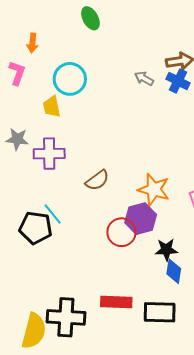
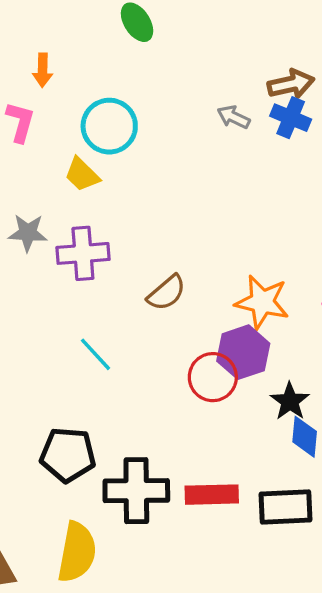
yellow trapezoid: (52, 107) -> (82, 175), turned -30
black pentagon: (36, 228) -> (68, 455), moved
black star: (166, 250) -> (290, 401), turned -30
black cross: (66, 317) -> (136, 491), moved

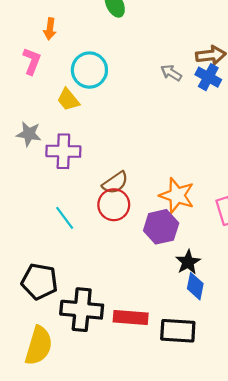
red circle: (213, 377) -> (114, 205), moved

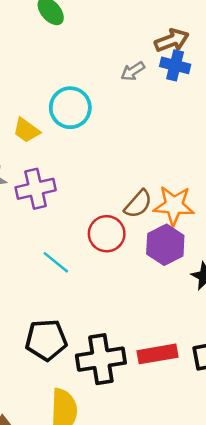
cyan circle: (89, 70) -> (70, 108), moved
gray arrow: (171, 73) -> (133, 71), turned -50
brown semicircle: (115, 183) -> (138, 204), moved

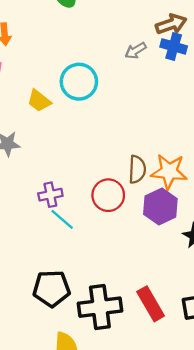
purple cross: (36, 189) -> (50, 195), moved, size x0.7
brown semicircle: (138, 204) -> (137, 169), turned -40
red rectangle: (157, 354) -> (151, 304), turned 68

